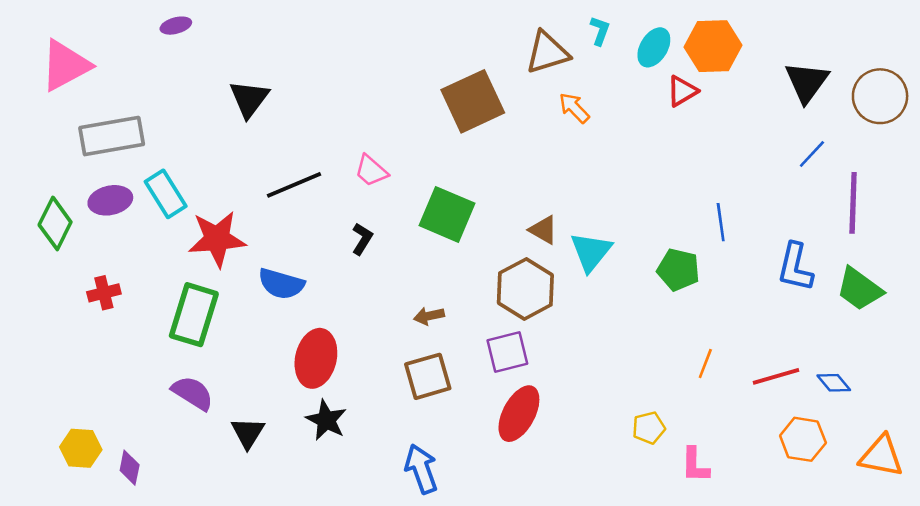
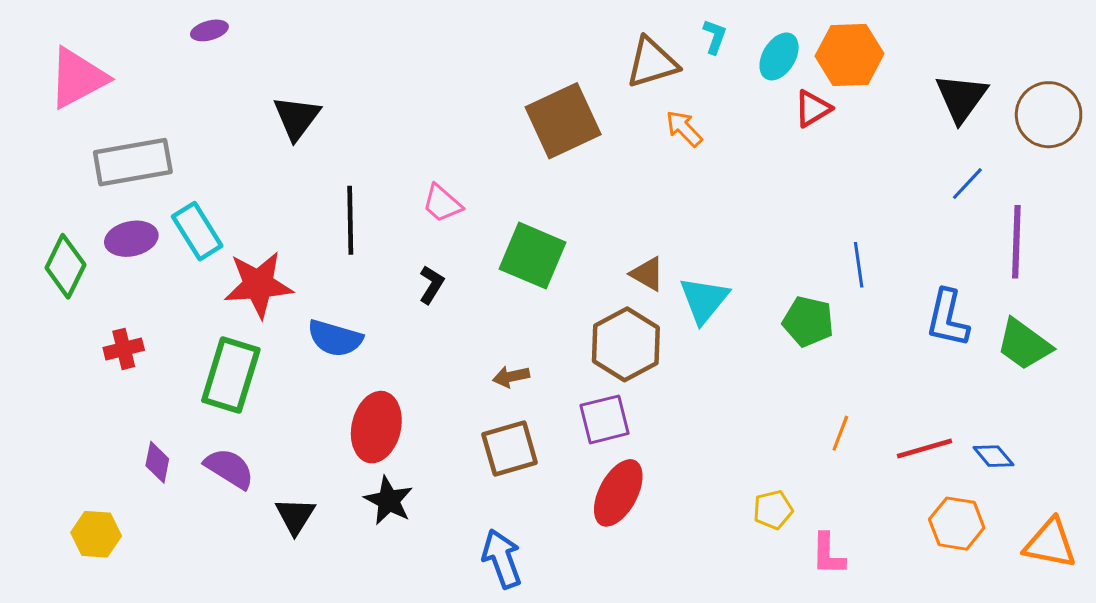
black line: (294, 185) -> (350, 220), turned -68
purple diamond: (130, 468) -> (157, 462), moved

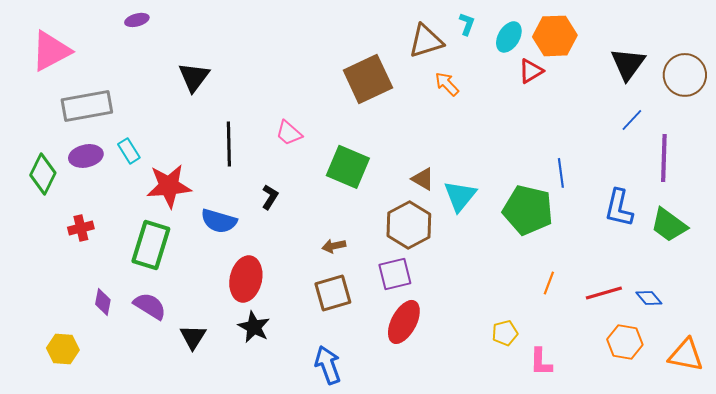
cyan rectangle: (197, 231) -> (129, 151), size x0.7
black L-shape: (431, 285) -> (270, 197), moved
green pentagon: (808, 321) -> (528, 210), size x1.5

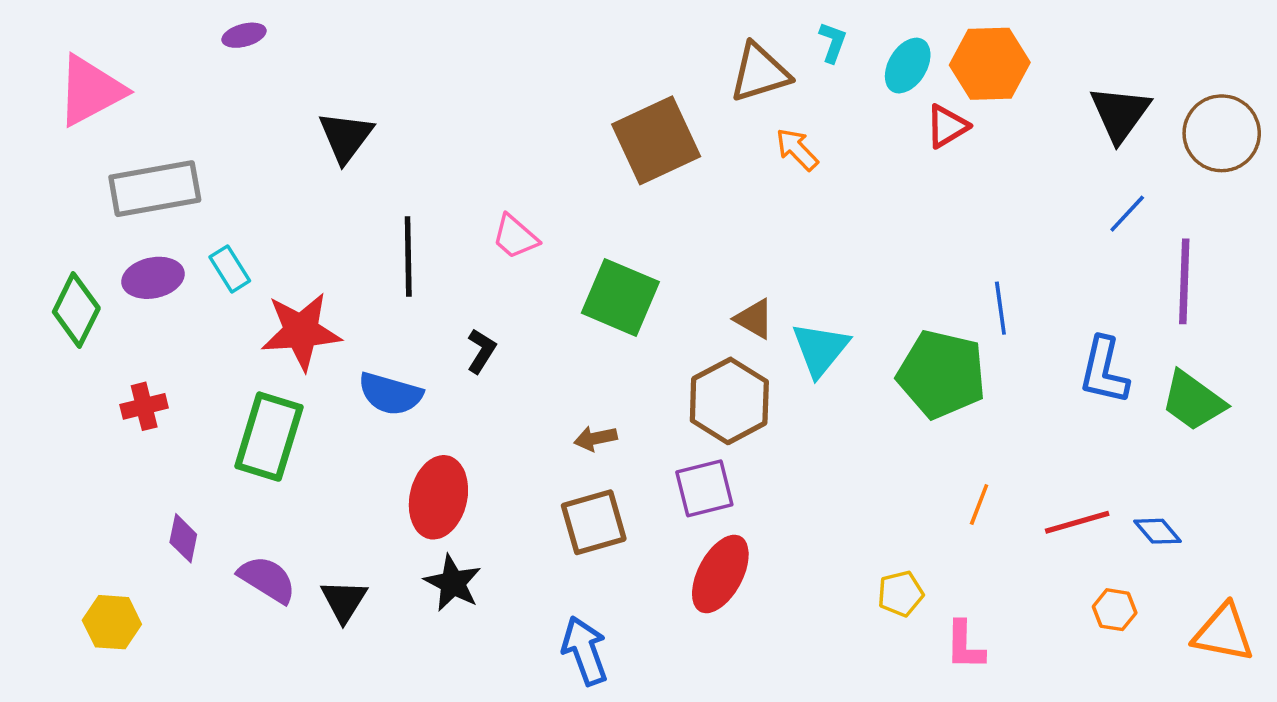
purple semicircle: (150, 306) -> (267, 579), moved
orange hexagon: (625, 342) -> (1115, 610), size x0.7

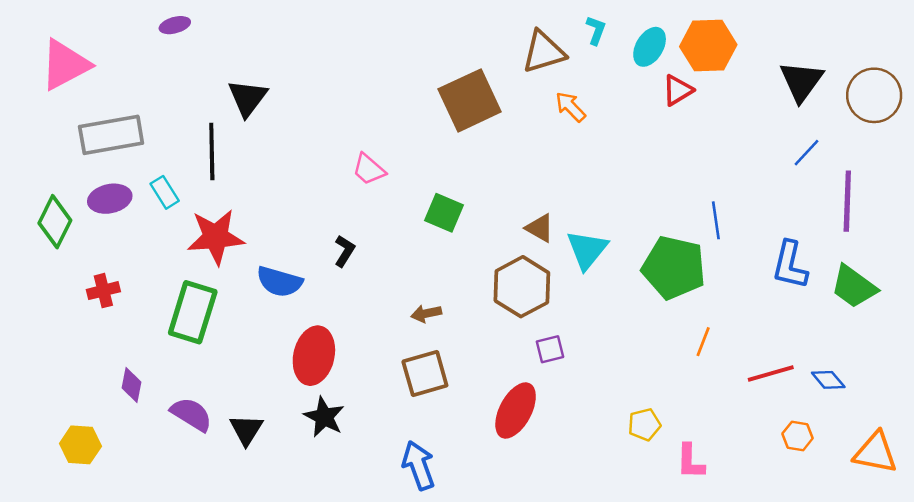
black line: (408, 256) -> (212, 151), moved
green square: (620, 297) -> (444, 213), size x0.7
purple square: (704, 488) -> (550, 349), moved, size x0.7
orange line: (979, 504) -> (703, 342), moved

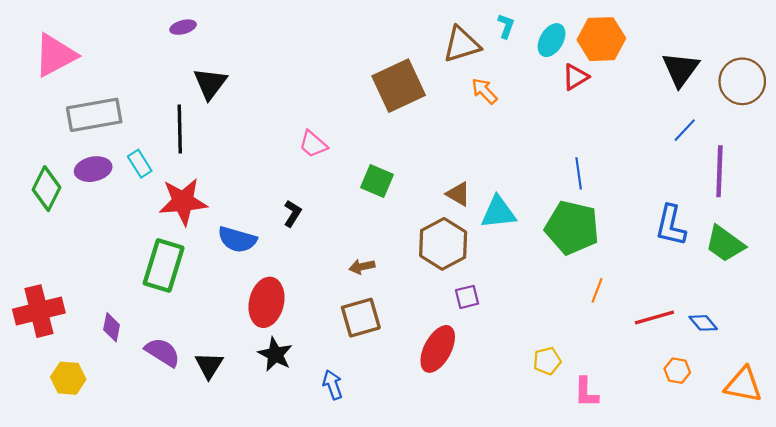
purple ellipse: (175, 25) -> (183, 27), moved
blue line: (716, 220) -> (579, 173), moved
cyan triangle: (587, 250) -> (498, 212), turned 45
red cross: (103, 291) -> (39, 311), moved, size x1.8
blue arrow: (419, 465) -> (333, 385), moved, size x0.7

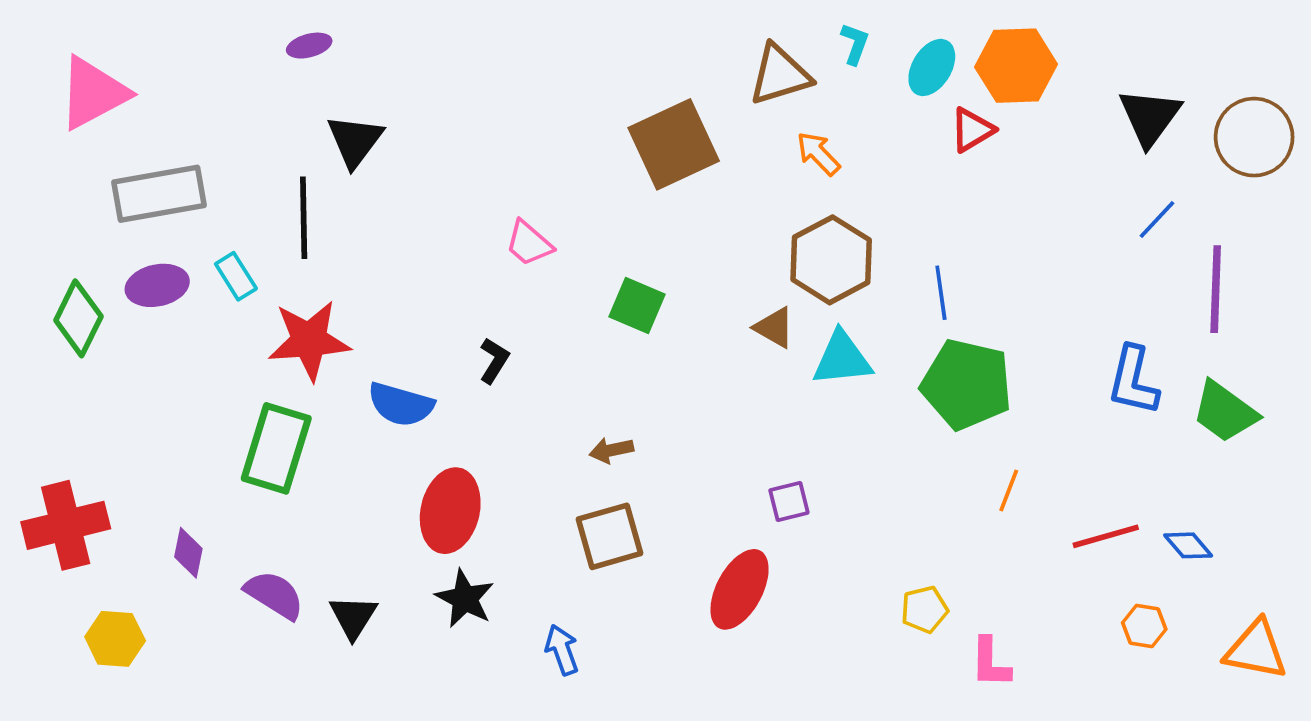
blue line: (579, 173) -> (941, 293), moved
brown hexagon: (443, 244) -> (831, 260), moved

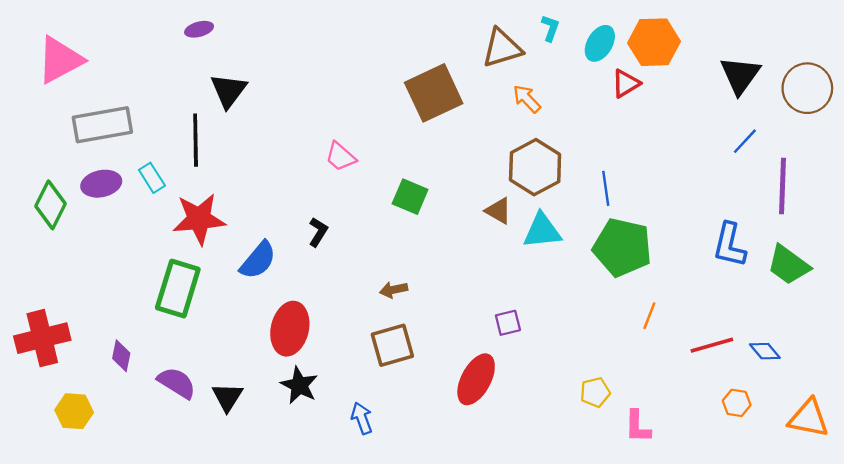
blue semicircle: (401, 404) -> (258, 260), turned -66

